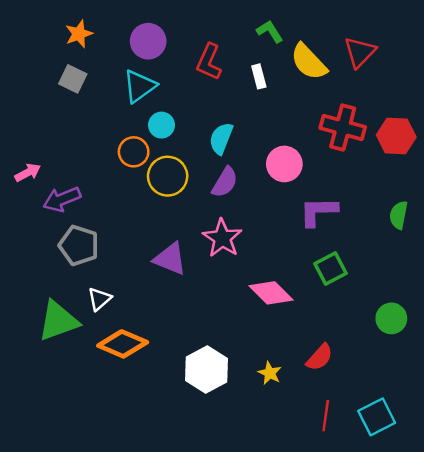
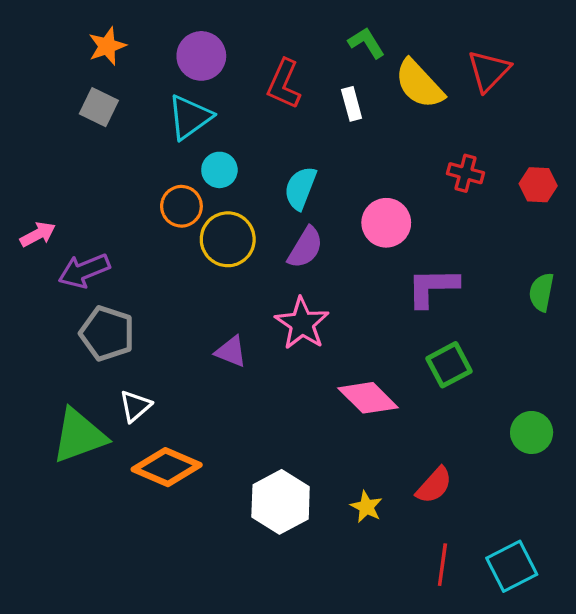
red cross: (343, 127) -> (466, 173), size x0.6
red hexagon: (396, 136) -> (538, 185), size x0.7
purple triangle: (170, 259) -> (231, 352), size x0.7

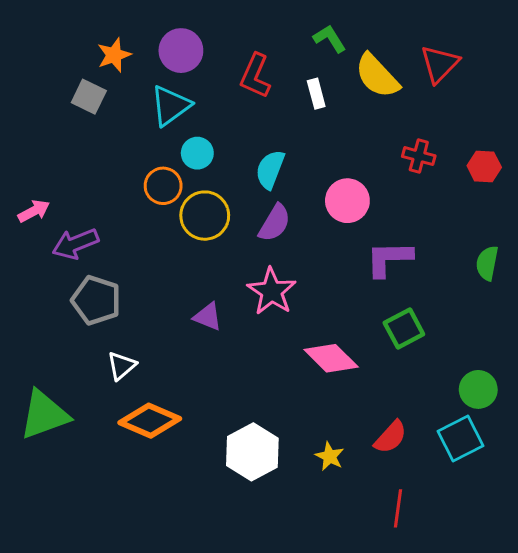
orange star: (107, 46) -> (114, 55), moved
green triangle: (79, 436) -> (44, 415), moved
cyan square: (512, 566) -> (460, 439), moved

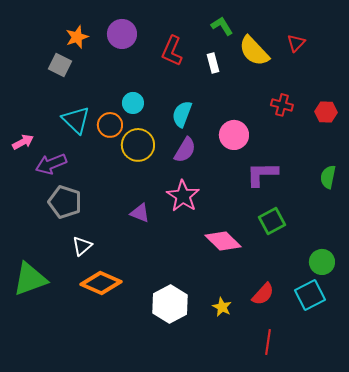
red triangle: (440, 64) -> (296, 43), size x0.7
cyan triangle: (171, 106) -> (76, 120), moved, turned -40

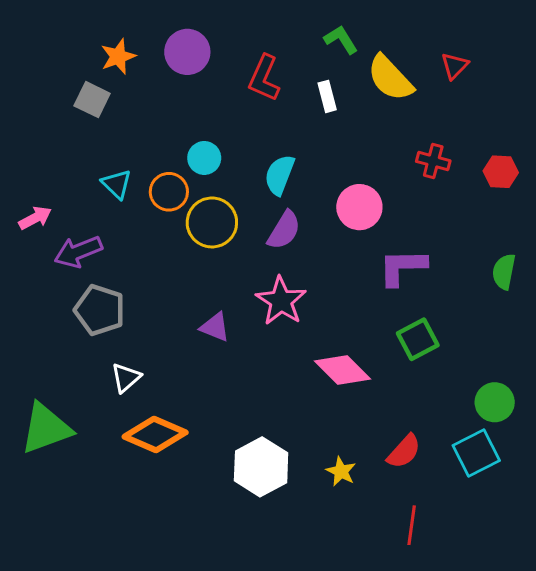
cyan triangle: (76, 120) -> (117, 184), size x0.7

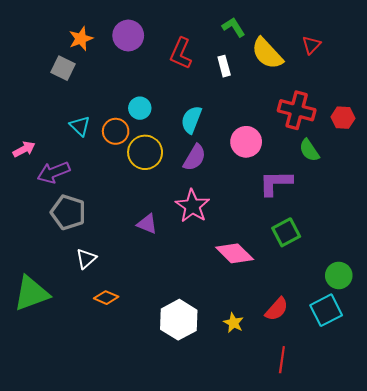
red cross: (433, 161) -> (297, 110), size x1.6
green semicircle: (504, 272) -> (309, 150), moved, turned -45
orange diamond: (155, 435) -> (106, 298), size x0.6

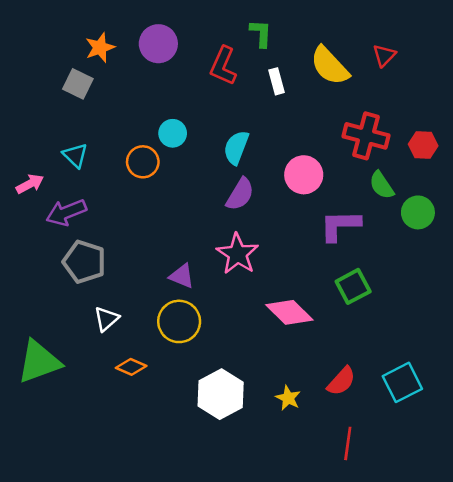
green L-shape: (233, 27) -> (261, 33), moved, turned 35
cyan triangle: (80, 126) -> (75, 155), moved
yellow circle: (145, 152) -> (179, 321), moved
green circle: (339, 275) -> (418, 212), moved

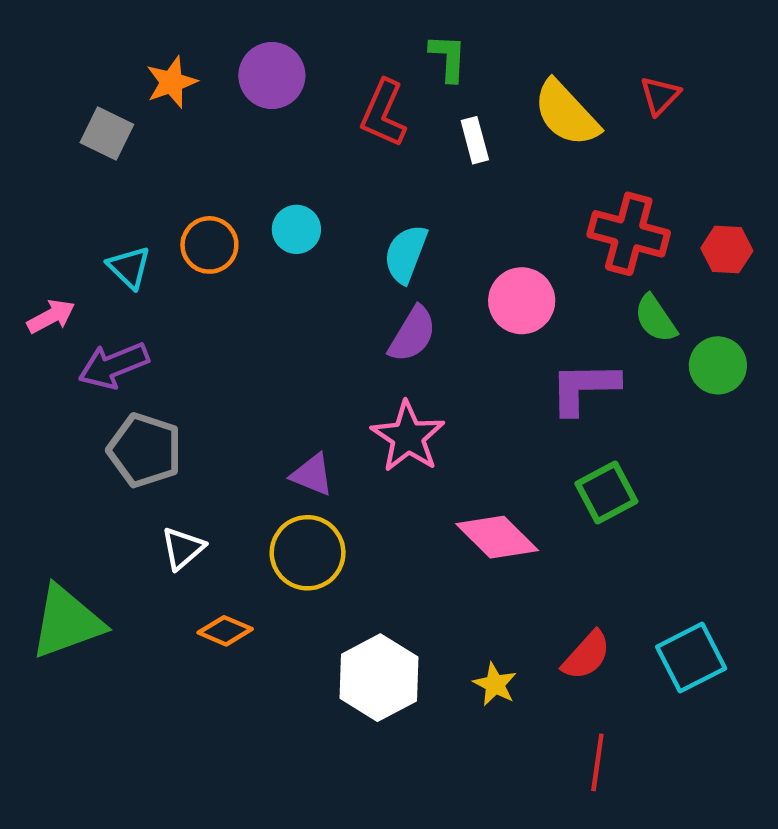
gray square: (78, 84) -> (107, 133), moved
orange circle: (143, 162) -> (209, 245), moved

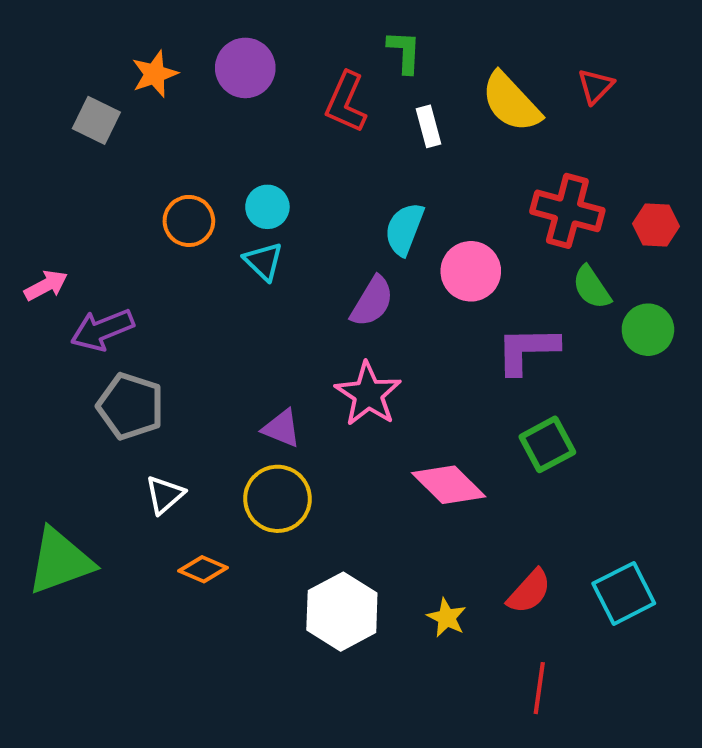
cyan semicircle: (406, 254) -> (404, 229), moved
cyan triangle: (129, 267) -> (263, 261), moved

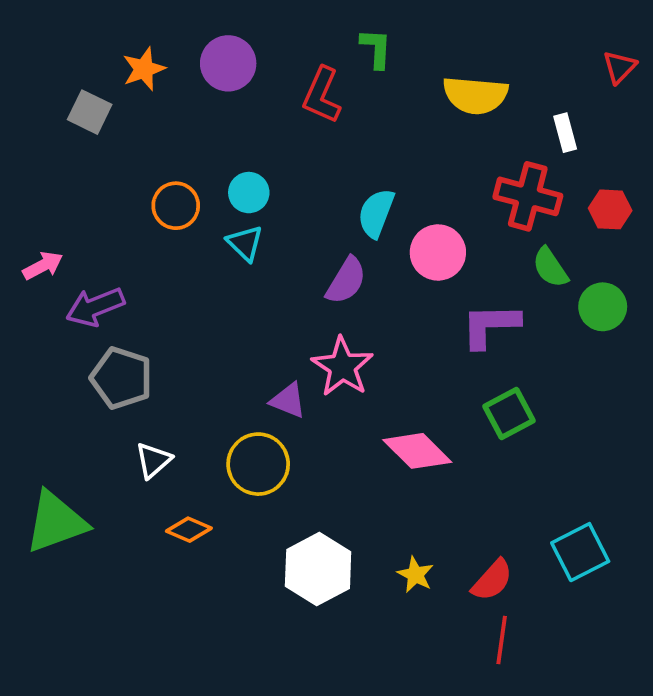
red triangle: (596, 86) -> (620, 67), moved
yellow semicircle: (511, 102) -> (475, 95), turned -42
white rectangle: (428, 126) -> (565, 133), moved
purple triangle: (282, 428) -> (288, 400), moved
red semicircle: (529, 591) -> (492, 580), moved

